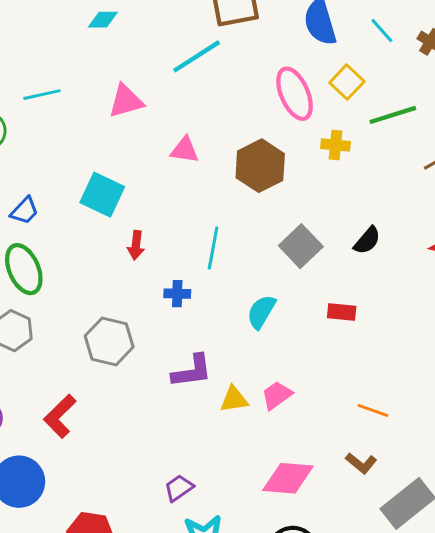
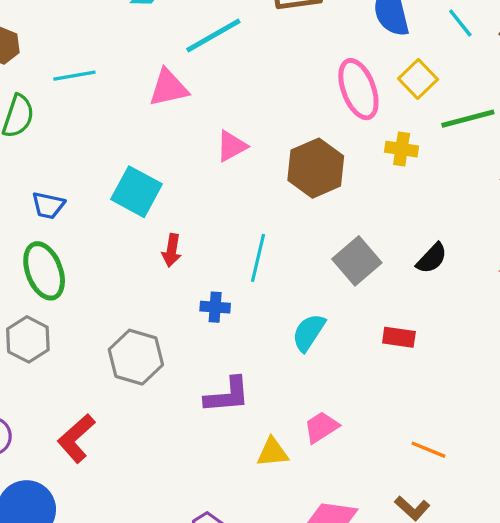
cyan line: (197, 56) -> (213, 36), moved
pink triangle: (185, 150) -> (232, 146), turned -40
blue trapezoid: (25, 211) -> (48, 205), turned 56
yellow triangle: (234, 399) -> (273, 452), moved

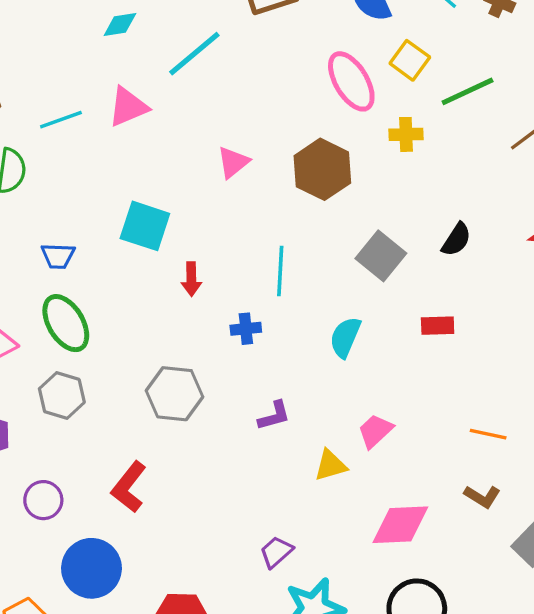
pink triangle: (168, 88) -> (128, 107), moved
purple L-shape: (227, 395) -> (274, 416), size x0.7

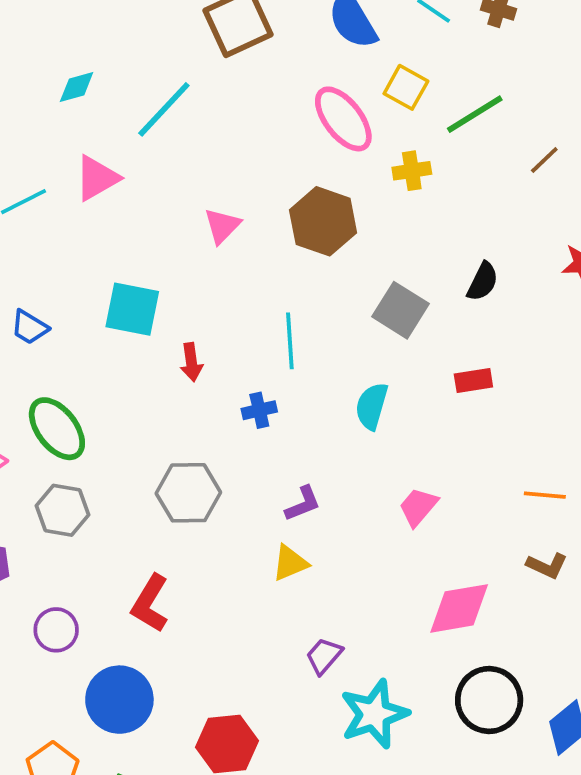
blue trapezoid: (58, 256) -> (29, 327), moved, turned 36
yellow triangle: (330, 465) -> (290, 563), moved

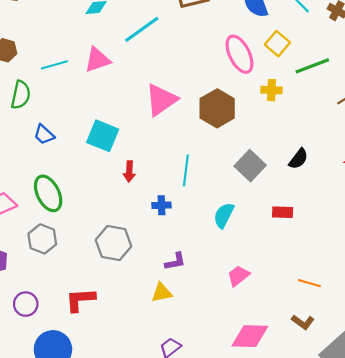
pink triangle: (222, 226) -> (161, 100), size x1.6
red L-shape: (150, 603) -> (80, 300), turned 44

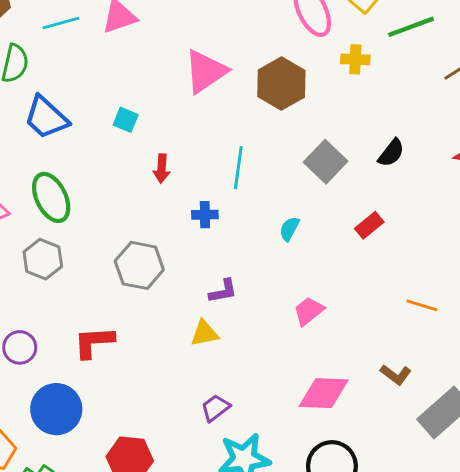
blue trapezoid: (44, 135) -> (46, 118), size x1.6
cyan square: (103, 136) -> (126, 120), size x0.6
red rectangle: (283, 212) -> (369, 225), turned -42
cyan semicircle: (224, 215) -> (289, 229), size x0.7
orange line: (309, 283) -> (422, 305), moved

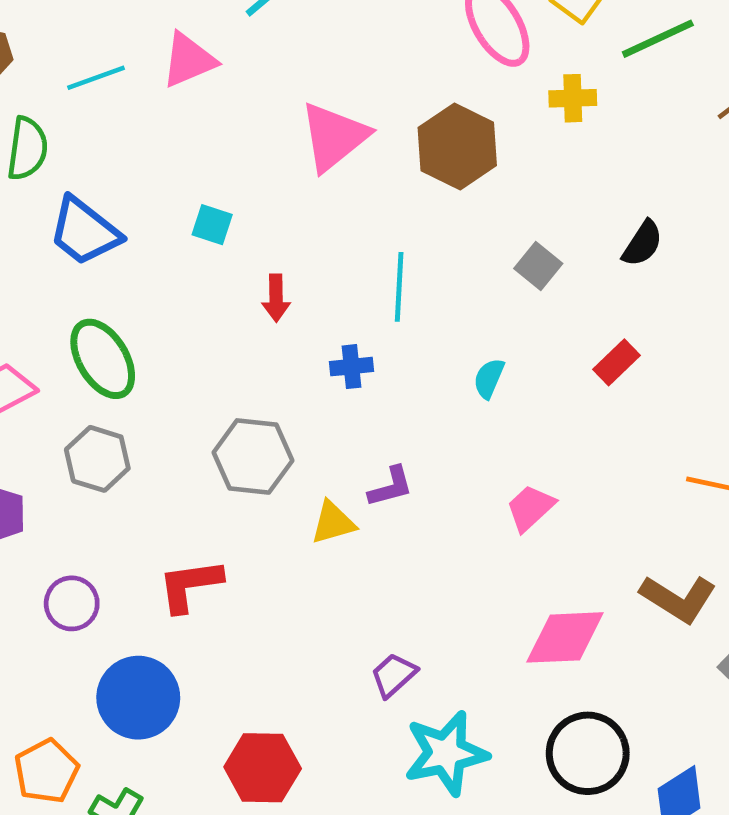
gray square: (326, 162) -> (538, 266), size x0.7
yellow triangle: (204, 333) -> (333, 523), moved
brown L-shape: (396, 375) -> (678, 599), size x1.5

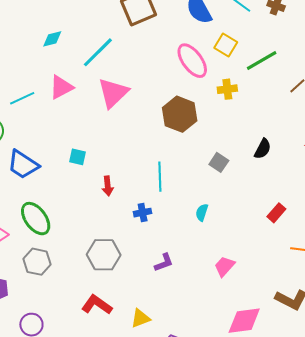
pink triangle: (334, 137) -> (113, 93), moved
red rectangle: (616, 362) -> (276, 213), moved
yellow triangle: (333, 523) -> (140, 318), moved
red L-shape: (190, 585) -> (97, 305), moved, turned 48

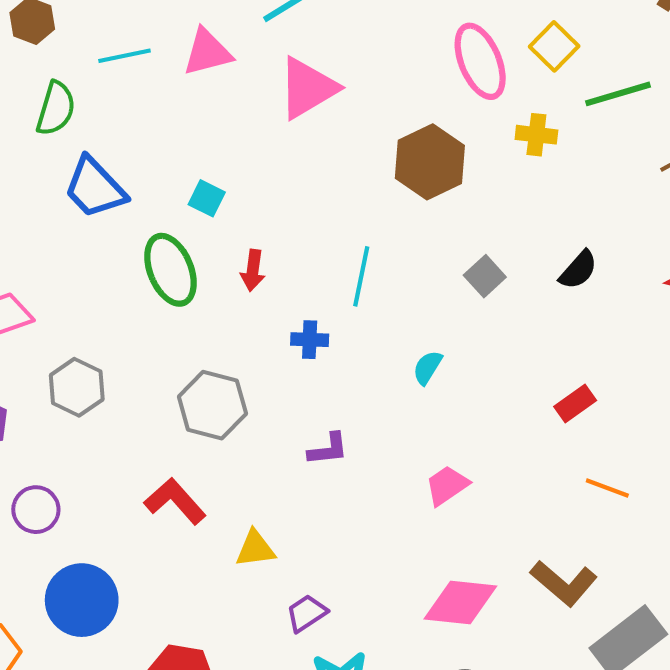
green ellipse: (36, 219) -> (170, 270), moved

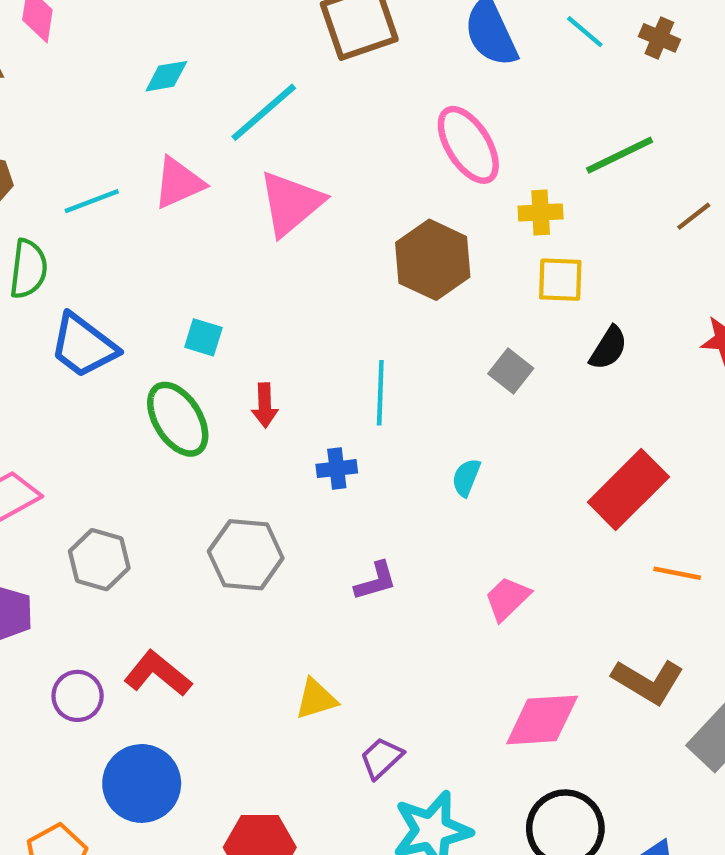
yellow square: (554, 46) -> (560, 280), moved, turned -33
red rectangle: (575, 403) -> (628, 490), size x1.8
red L-shape: (175, 501) -> (158, 674), moved

